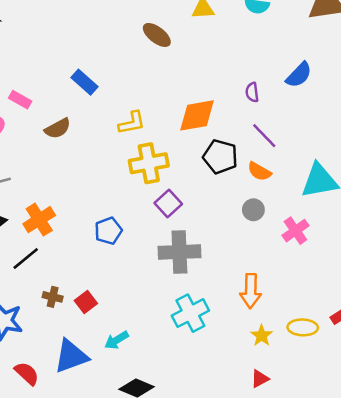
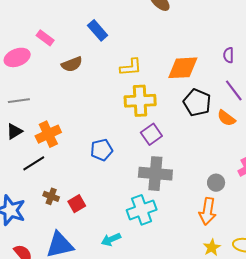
gray circle: (253, 210) -> (216, 183), moved
cyan cross: (190, 313) -> (142, 210), moved
cyan arrow: (117, 340) -> (111, 239), moved

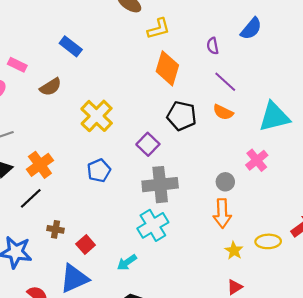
yellow L-shape: (131, 67) -> (159, 29), moved
orange diamond: (183, 68) -> (167, 68), turned -60
yellow cross: (140, 101) -> (97, 116), moved, turned -32
black pentagon: (197, 103) -> (182, 116), moved
red square: (77, 204) -> (86, 244), moved

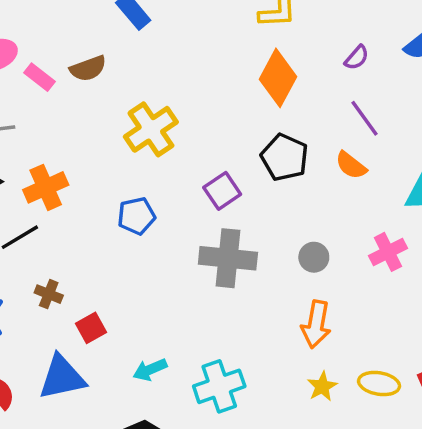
purple semicircle: (213, 46) -> (357, 58), turned -140
pink rectangle: (17, 65) -> (39, 77), moved
gray circle: (225, 182) -> (314, 257), moved
cyan cross: (153, 225) -> (219, 386), moved

